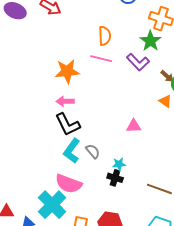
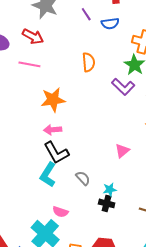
pink line: (101, 59) -> (29, 64), moved
pink triangle: (134, 126) -> (122, 151), turned -35
cyan L-shape: (72, 151) -> (48, 175), moved
pink semicircle: (69, 184) -> (60, 212), size x0.6

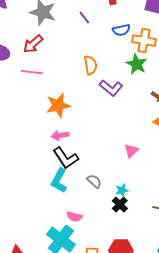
blue semicircle: (110, 23) -> (121, 30), moved
red arrow: (33, 36) -> (33, 44), turned 115
purple L-shape: (123, 87) -> (111, 88), moved
black cross: (107, 203) -> (120, 205), turned 35

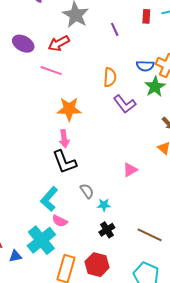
blue semicircle: (121, 30) -> (145, 66), moved
pink arrow: (60, 135) -> (64, 139), turned -102
cyan L-shape: (59, 181) -> (49, 199), moved
cyan star: (122, 190) -> (104, 205), moved
black cross: (120, 205) -> (107, 230), moved

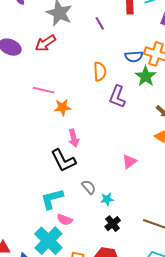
pink line: (51, 71) -> (44, 90), moved
purple L-shape: (125, 104) -> (117, 97), turned 65
orange star: (69, 109) -> (63, 107), size x0.7
pink arrow: (64, 139) -> (74, 138), moved
cyan L-shape: (49, 199) -> (52, 199), turned 40

